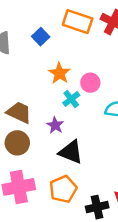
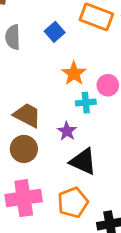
cyan cross: (71, 99) -> (86, 103), turned 30

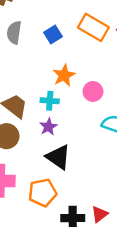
cyan cross: (86, 103) -> (50, 101), moved

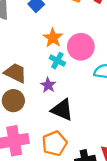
pink circle: (93, 91) -> (81, 47), size x1.5
cyan cross: (50, 101) -> (57, 61), moved, turned 35

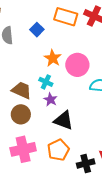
cyan cross: (57, 61) -> (46, 82), moved

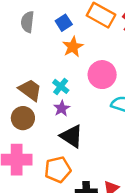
orange star: (53, 58) -> (73, 47), moved

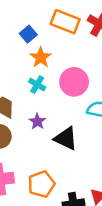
cyan cross: (61, 86) -> (37, 85), moved
black triangle: (72, 136) -> (66, 139), moved

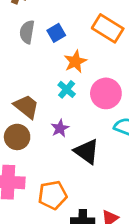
blue square: (28, 34) -> (56, 33), moved

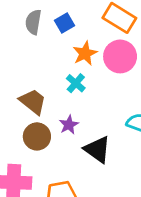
pink circle: (106, 93) -> (120, 56), moved
brown circle: (17, 137) -> (37, 136), moved

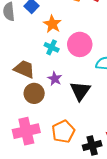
pink circle: (120, 56) -> (80, 44), moved
black triangle: (97, 149) -> (80, 91), turned 45

